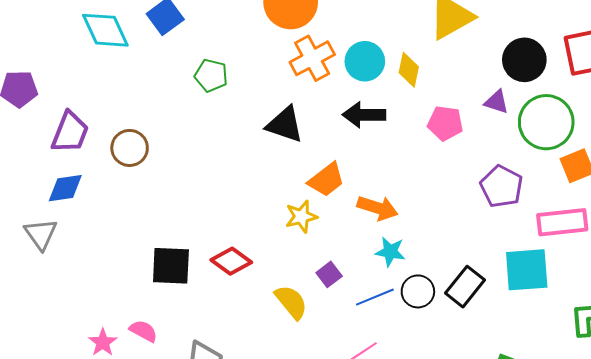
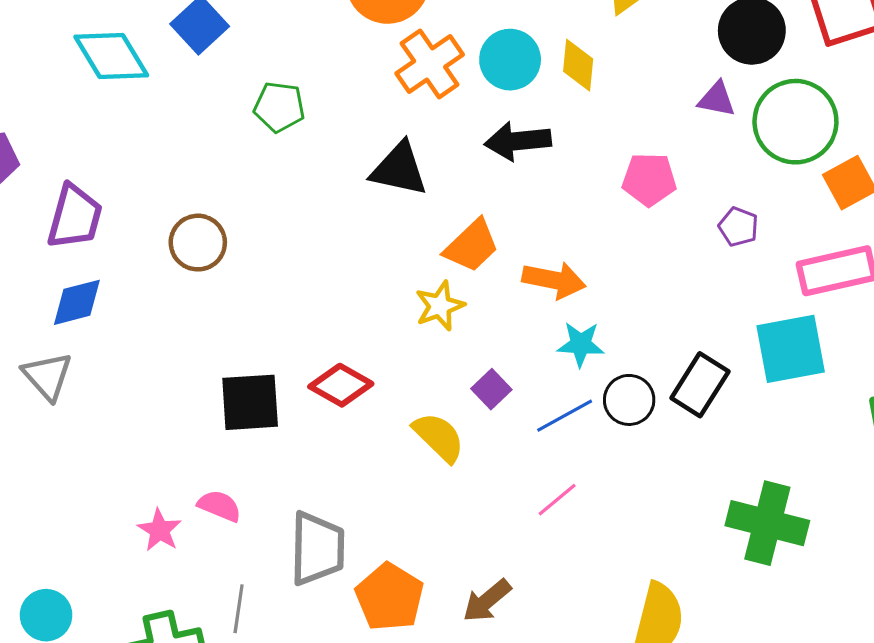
pink pentagon: (445, 123) -> (649, 179), moved
brown circle: (130, 148) -> (198, 243), moved
purple pentagon: (502, 186) -> (738, 227), size x0.6

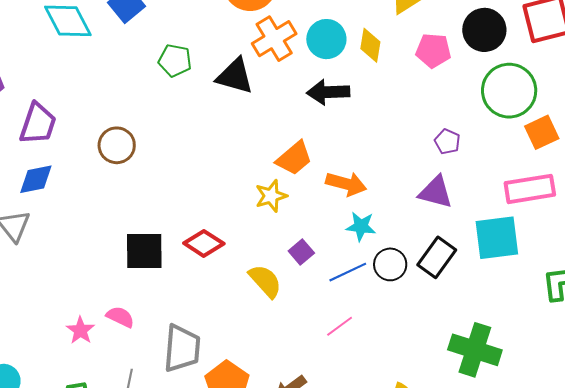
purple triangle: (717, 99) -> (436, 192), moved, size x1.4
black triangle: (399, 169) -> (235, 76), moved
pink pentagon: (649, 179) -> (433, 51), moved
purple pentagon: (738, 227) -> (447, 142), moved

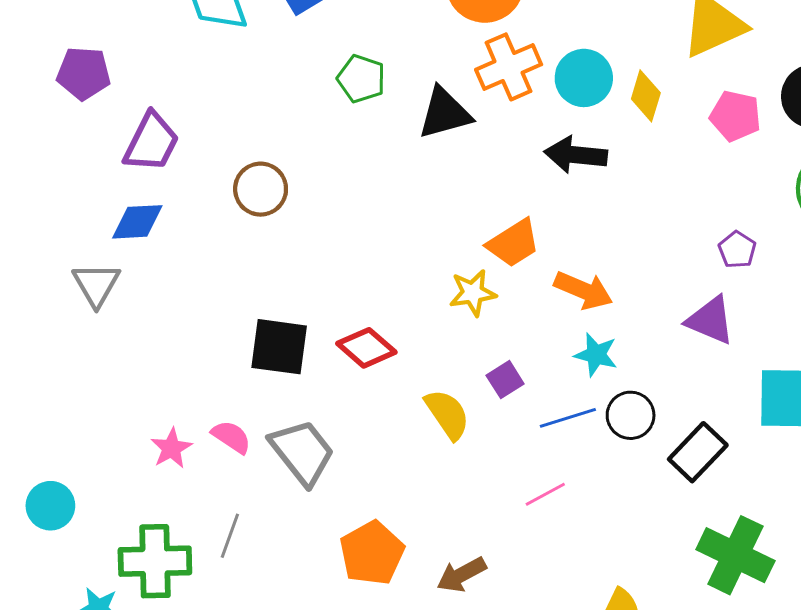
black triangle: (235, 76) -> (445, 113), turned -39
black rectangle: (437, 257) -> (698, 452), moved
gray trapezoid: (182, 348) -> (302, 452), moved, turned -51

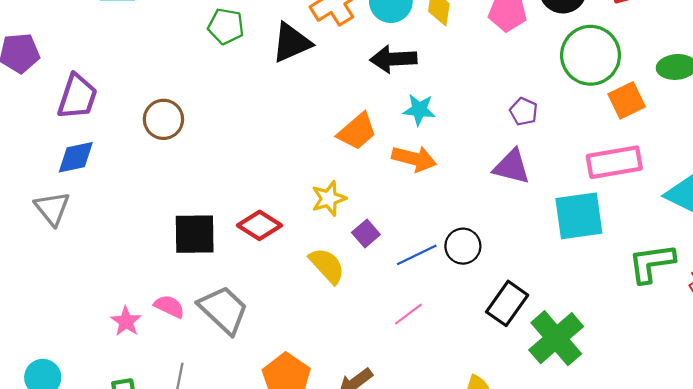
yellow star: (473, 293) -> (329, 198), moved
cyan star: (596, 355) -> (419, 110), moved
black rectangle: (698, 452) -> (507, 303), moved
green cross: (735, 555) -> (556, 338), turned 32

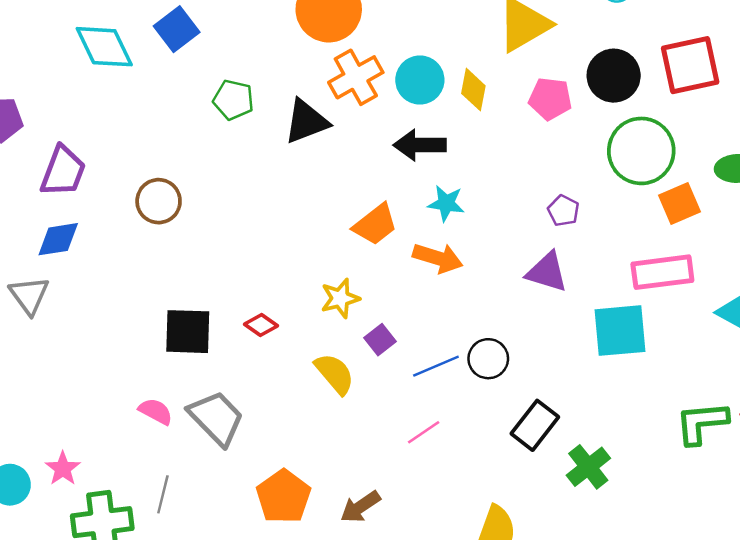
red diamond: (260, 225) -> (261, 325), size x0.7
green L-shape: (652, 263) -> (702, 423), moved
pink star: (126, 321) -> (63, 469), moved
green cross: (556, 338) -> (588, 467), size x0.7

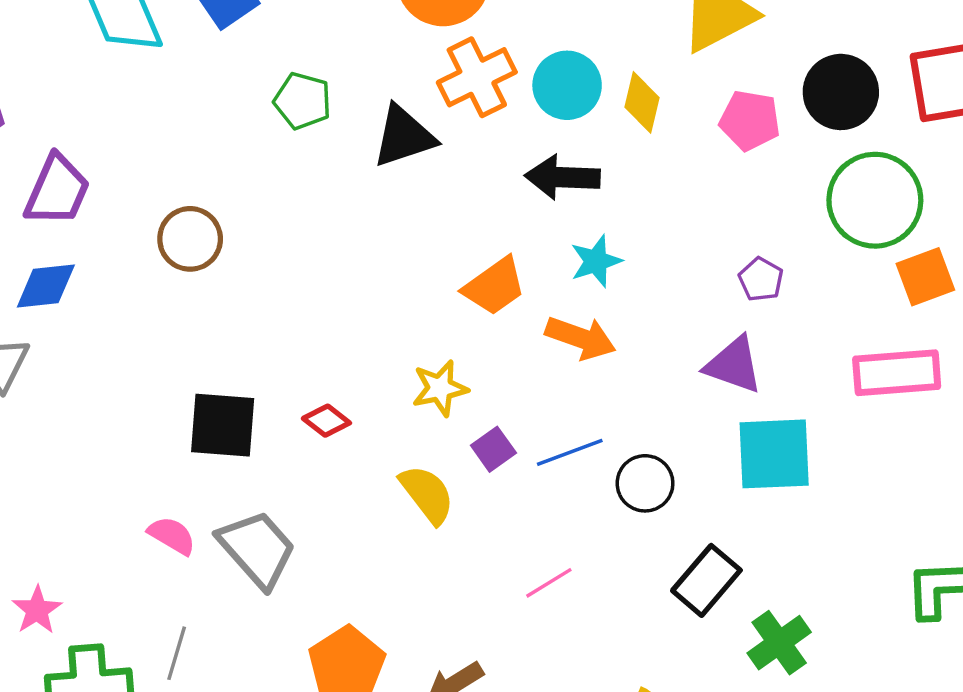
cyan star: (446, 203) -> (596, 261), turned -30
cyan square: (620, 331) -> (774, 454), moved
blue line: (436, 366) -> (570, 452), moved

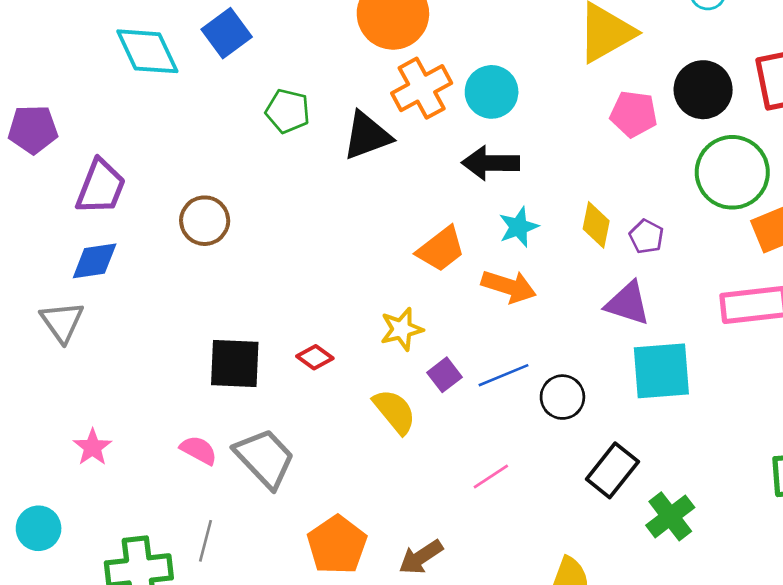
yellow diamond: (642, 102) -> (596, 225), moved
pink star: (37, 610) -> (93, 447), moved

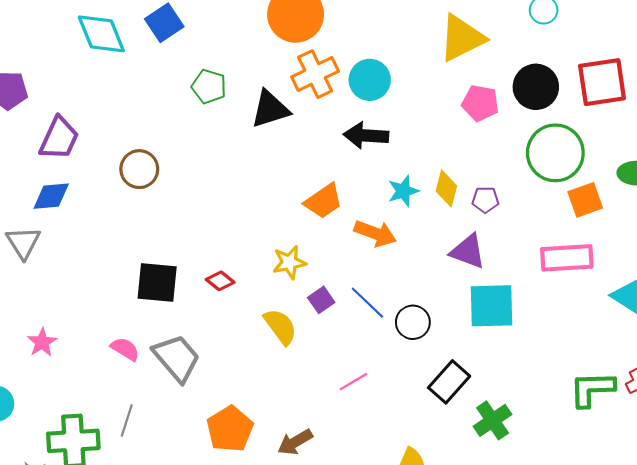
cyan star: (519, 227) -> (403, 191), moved
purple pentagon: (646, 237) -> (485, 200), turned -30
blue line: (503, 375) -> (367, 303), turned 63

